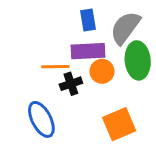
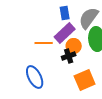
purple rectangle: (88, 51) -> (65, 33), turned -40
black cross: (71, 84) -> (69, 56), moved

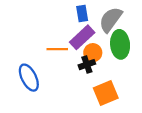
blue ellipse: (35, 77) -> (29, 78), moved

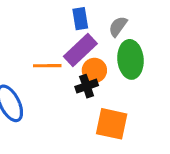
gray semicircle: (111, 20) -> (118, 26), size x0.6
orange square: (106, 93) -> (112, 124), turned 35

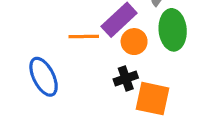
black cross: (87, 86) -> (126, 78), moved

